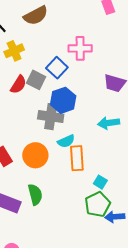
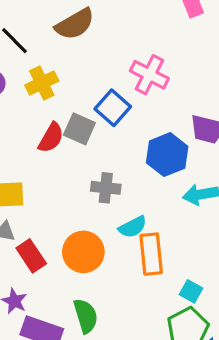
pink cross: (80, 48) -> (149, 75), turned 30
blue hexagon: (63, 100) -> (167, 155), moved
gray cross: (51, 117) -> (106, 188), size x0.7

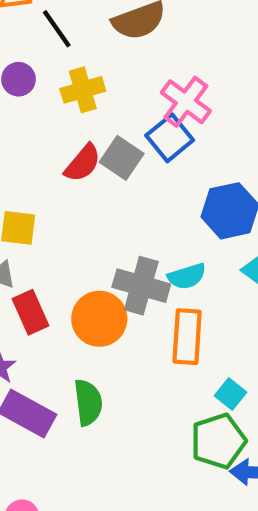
pink cross: (149, 75) -> (186, 102), moved
gray cross: (106, 188) -> (141, 286), moved, size x1.4
cyan semicircle: (133, 227) -> (187, 276), moved

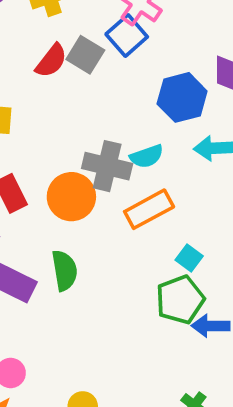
orange rectangle: (187, 337) -> (149, 209), turned 60

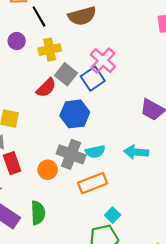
gray square: (85, 55) -> (66, 74), moved
blue hexagon: (182, 97) -> (75, 114), moved
orange circle: (71, 197) -> (48, 170), size x0.7

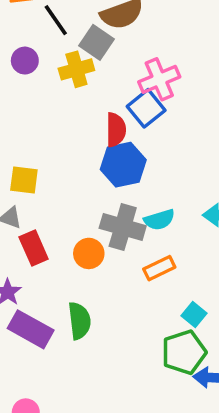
pink cross: (103, 61) -> (159, 79), turned 30
gray square: (66, 74) -> (97, 42), moved
red semicircle: (46, 88) -> (116, 130), moved, turned -40
orange rectangle: (93, 183) -> (159, 268), size x0.7

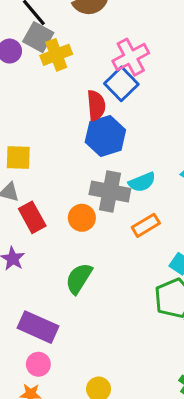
gray square: (97, 42) -> (38, 37), moved
green semicircle: (79, 321) -> (79, 278), turned -136
purple rectangle: (31, 329) -> (38, 327), moved

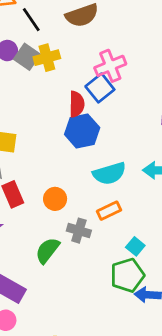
gray square: (38, 37) -> (27, 57), moved
cyan semicircle: (142, 182) -> (109, 173), size x1.4
gray cross: (110, 192) -> (79, 231), moved, size x0.7

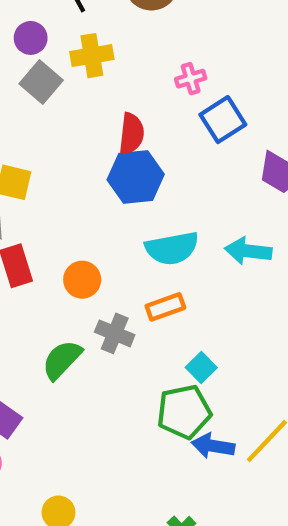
gray square: (27, 57) -> (41, 82), moved
pink cross: (110, 66) -> (191, 79), size x0.6
blue square: (100, 88) -> (223, 120), moved

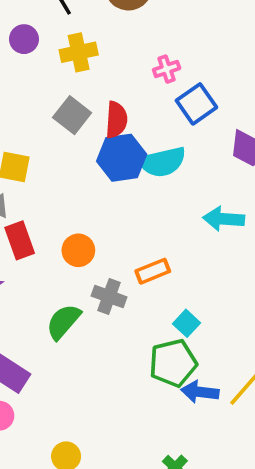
gray square: (41, 82) -> (72, 115), moved
cyan semicircle: (172, 248) -> (162, 162), moved

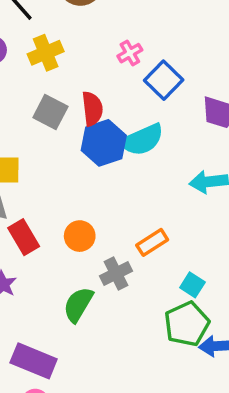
gray cross: (109, 296) -> (116, 273), turned -36

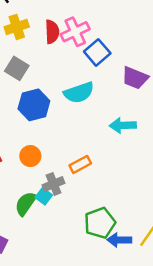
pink cross: (130, 53) -> (75, 32), size x1.6
red semicircle: (92, 109) -> (52, 32), moved
blue hexagon: (104, 143) -> (34, 105), moved
cyan square: (192, 285) -> (44, 196), moved

